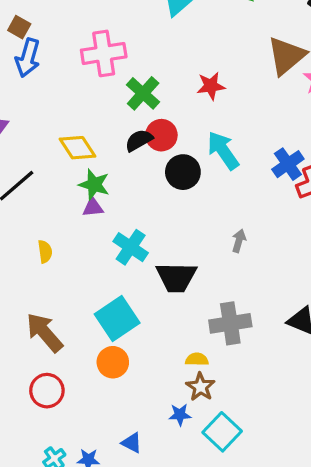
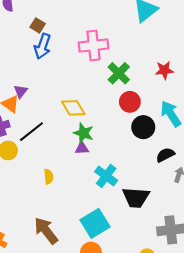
black semicircle: (139, 140) -> (165, 155), moved

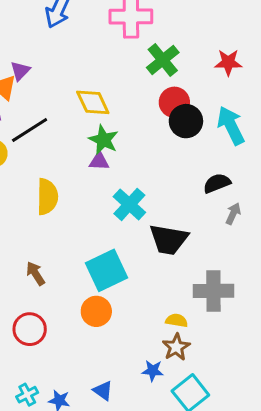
black circle: (143, 127) -> (186, 121), moved
yellow semicircle: (49, 177) -> (47, 197), size x1.6
brown arrow: (46, 231) -> (35, 273), size x0.6

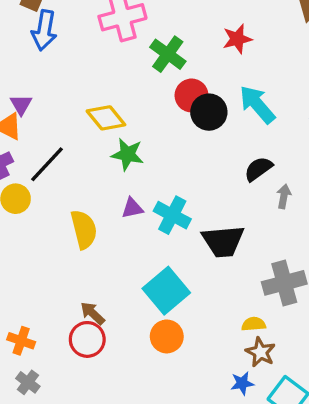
purple triangle: (99, 161) -> (132, 208), moved
red circle: (30, 329) -> (87, 339), moved

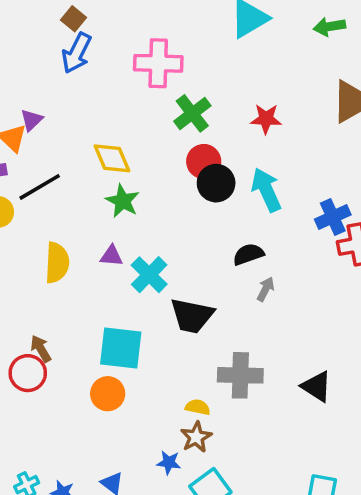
cyan square: (166, 291) -> (121, 348), turned 30

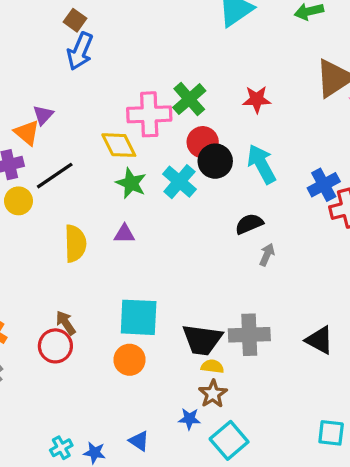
pink cross: (158, 63) -> (149, 114), moved
cyan cross: (149, 275) -> (179, 182), moved
black trapezoid: (192, 316) -> (202, 340), moved

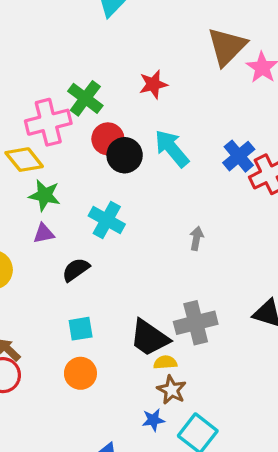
cyan cross: (179, 182) -> (107, 220), moved
black semicircle: (249, 224) -> (76, 270), moved
purple triangle: (124, 234) -> (44, 233), moved
cyan square: (139, 317) -> (81, 329), size x0.6
black trapezoid: (202, 340) -> (149, 338), turned 39

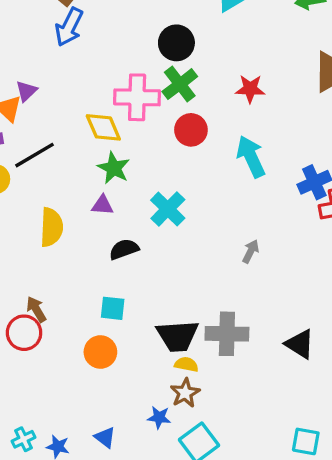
black circle: (125, 155) -> (176, 43), moved
black trapezoid: (149, 338) -> (178, 336), turned -54

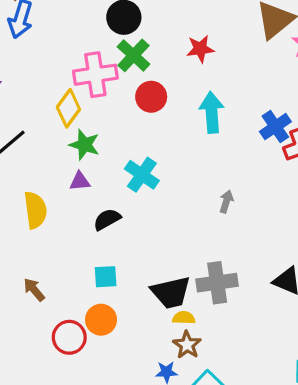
yellow diamond: (103, 127) -> (68, 108), turned 69
cyan arrow: (251, 157) -> (212, 112), turned 30
red circle: (24, 333) -> (69, 337), moved

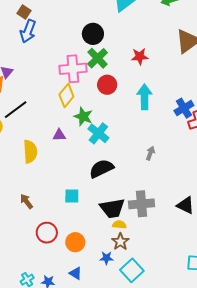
yellow diamond: (68, 108) -> (66, 95), moved
green star: (84, 145) -> (83, 116), moved
black semicircle: (107, 219) -> (101, 169), moved, size x1.4
orange circle: (101, 320) -> (75, 242), moved

